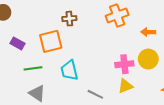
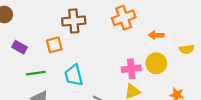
brown cross: (69, 19) -> (74, 21), size x1.5
orange square: (51, 41) -> (54, 45), size x0.7

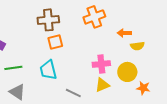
orange square: (54, 45) -> (55, 42), moved
yellow semicircle: (187, 49) -> (137, 46), moved
yellow circle: (156, 63) -> (127, 72), moved

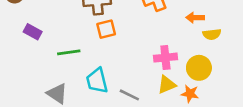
green line: (13, 68) -> (69, 52), moved
cyan trapezoid: (48, 70) -> (97, 81), moved
orange star: (143, 88) -> (190, 94), moved

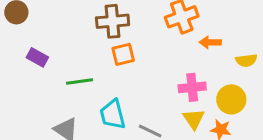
orange arrow: (195, 18) -> (210, 42), moved
yellow triangle: (167, 85) -> (194, 119), turned -42

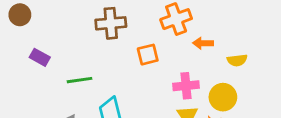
orange square: (123, 54) -> (148, 55), moved

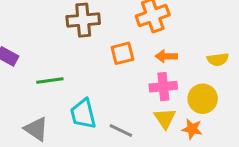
orange arrow: (203, 43) -> (166, 56), moved

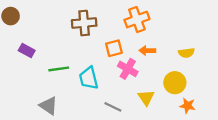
pink cross: (163, 87) -> (128, 69), moved, turned 36
cyan trapezoid: (83, 114) -> (89, 78), moved
orange star: (192, 129) -> (187, 106), moved

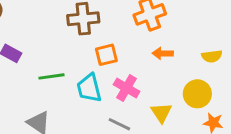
orange square: (114, 48) -> (106, 55), moved
pink cross: (128, 69) -> (127, 88), moved

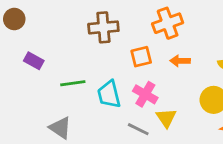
orange square: (106, 55) -> (141, 57), moved
yellow triangle: (161, 113) -> (166, 118), moved

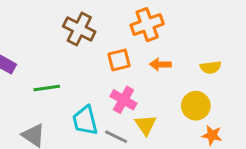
brown cross: (103, 27) -> (79, 29), turned 32
cyan trapezoid: (109, 94) -> (85, 120), moved

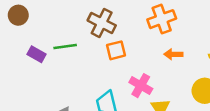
orange square: (119, 60) -> (116, 50), moved
green line: (47, 88) -> (65, 46), moved

